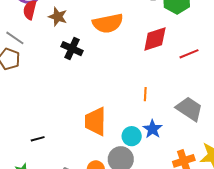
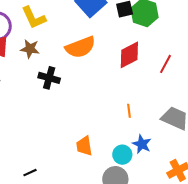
red line: (189, 54) -> (165, 64), turned -30
orange trapezoid: (95, 121) -> (84, 146), size x0.7

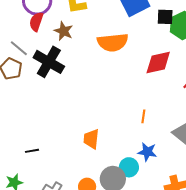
black cross: (49, 78) -> (49, 62), moved, size x1.4
blue star: (142, 144) -> (147, 152), turned -30
cyan circle: (122, 155) -> (129, 167), moved

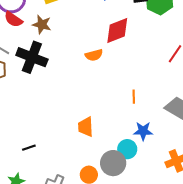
red semicircle: (36, 22) -> (13, 19), turned -66
orange semicircle: (113, 42) -> (94, 55), moved, size x0.6
red diamond: (158, 62) -> (117, 31), moved

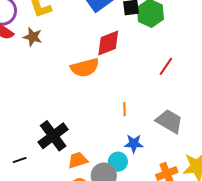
orange semicircle: (94, 55) -> (85, 68), size x1.6
black cross: (32, 57) -> (53, 136), moved, turned 32
orange trapezoid: (86, 127) -> (78, 160), moved, turned 75

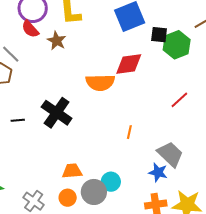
black cross: (53, 136) -> (57, 113), moved, turned -32
blue star: (134, 144) -> (158, 172), moved
black line: (20, 160) -> (18, 120), moved

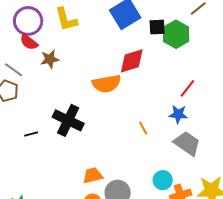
brown star: (57, 41) -> (50, 59), moved, turned -30
orange line: (129, 132) -> (143, 128), turned -32
blue star: (158, 172) -> (178, 114), moved
cyan circle: (111, 182) -> (163, 180), moved

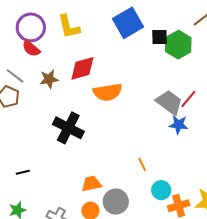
brown star: (50, 59) -> (49, 79), moved
red diamond: (132, 61) -> (82, 68), moved
orange line: (143, 128) -> (142, 164), moved
black line: (31, 134) -> (23, 172), moved
gray trapezoid: (187, 143) -> (169, 102), moved

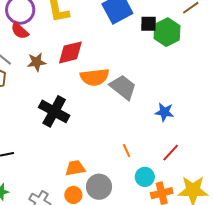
red line: (188, 99) -> (171, 153), moved
gray trapezoid: (169, 102) -> (123, 87), moved

